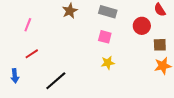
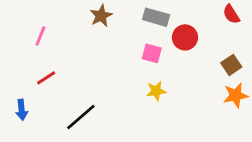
red circle: (142, 26) -> (185, 37), moved
brown square: (160, 45) -> (231, 65), turned -32

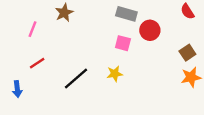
brown star: (101, 16) -> (64, 13), moved
yellow star: (156, 91) -> (115, 74), moved
black line: (81, 117) -> (76, 78), moved

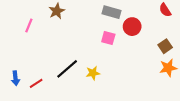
red line: (37, 63) -> (36, 83), moved
yellow star: (115, 74) -> (93, 73), moved

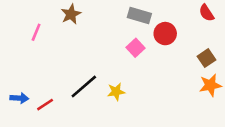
pink square: (108, 38) -> (135, 48), turned 32
blue arrow: (15, 78) -> (19, 98), turned -80

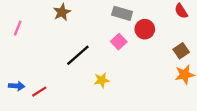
pink line: (36, 32) -> (18, 28), moved
black line: (84, 86) -> (78, 55), moved

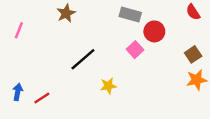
pink square: (119, 42) -> (135, 50), moved
blue arrow: (17, 86) -> (18, 92), turned -84

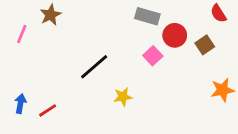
brown star: (66, 13) -> (50, 15), moved
brown square: (193, 54) -> (205, 45), moved

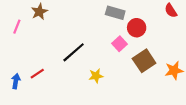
brown square: (205, 45) -> (144, 61), moved, size x1.5
red line: (48, 110) -> (37, 74), moved

